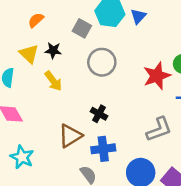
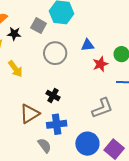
blue triangle: (138, 16) -> (88, 45), moved, turned 40
black star: (53, 50) -> (14, 34), moved
red star: (157, 76) -> (100, 64), size x0.7

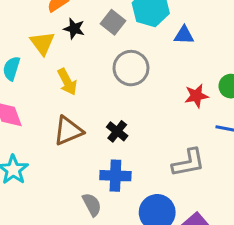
blue triangle: (88, 45) -> (184, 35), moved
brown triangle: (30, 114) -> (68, 131), moved

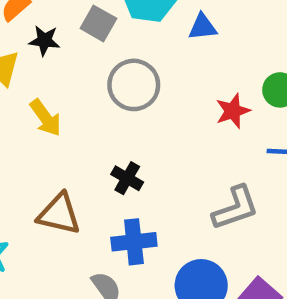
brown triangle: (68, 131) -> (59, 214), moved, turned 44

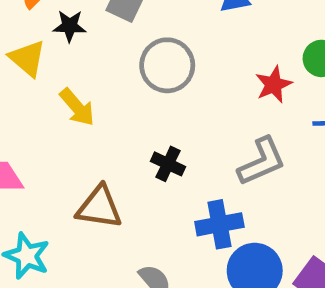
gray L-shape: (235, 208) -> (262, 162), moved
blue cross: (134, 242) -> (219, 224), moved

